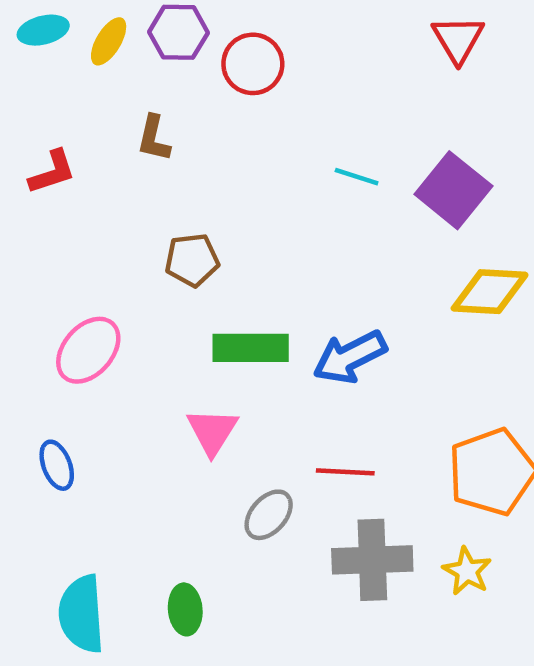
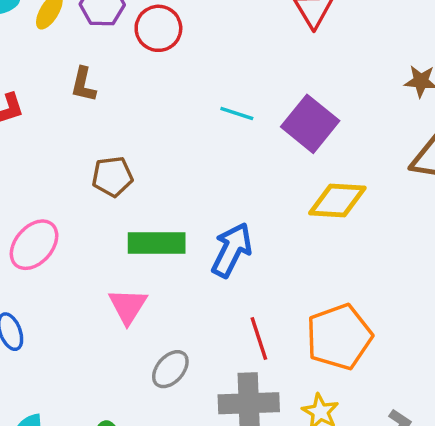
blue arrow: (350, 357) -> (232, 250), turned 144
red line: (345, 472) -> (259, 338), moved, turned 69

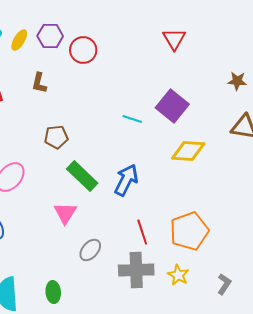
cyan line: (237, 114) -> (132, 119), moved
green rectangle: (157, 243) -> (82, 176), turned 44

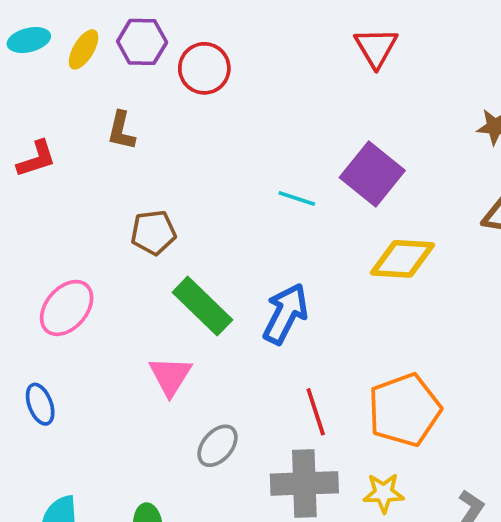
yellow star: (178, 275) -> (384, 493), turned -30

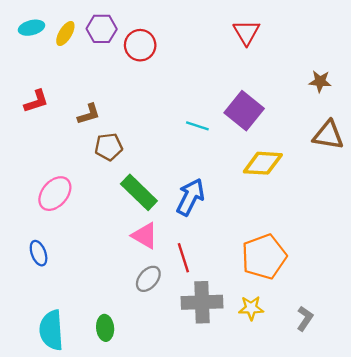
brown L-shape: (121, 131) -> (89, 114), moved, turned -120
pink triangle: (170, 376) -> (145, 236), moved, turned -32
red line: (316, 412) -> (183, 258), moved

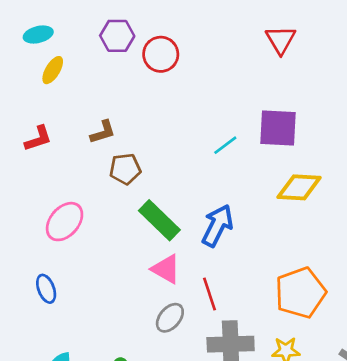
yellow ellipse: (65, 33) -> (53, 70), moved
red L-shape: (36, 101) -> (38, 139), moved
purple square: (244, 111) -> (278, 128), turned -36
cyan line: (197, 126) -> (225, 145), turned -55

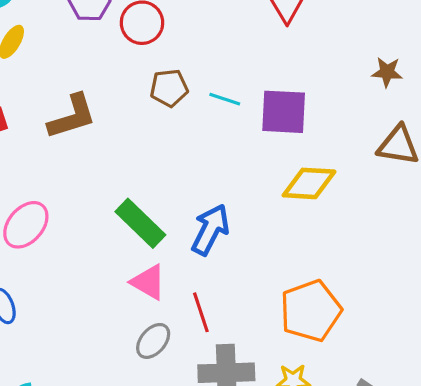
brown L-shape: (103, 132) -> (72, 117), size x1.6
cyan line: (225, 145) -> (225, 99), moved, turned 55
brown pentagon: (125, 169) -> (169, 88), moved

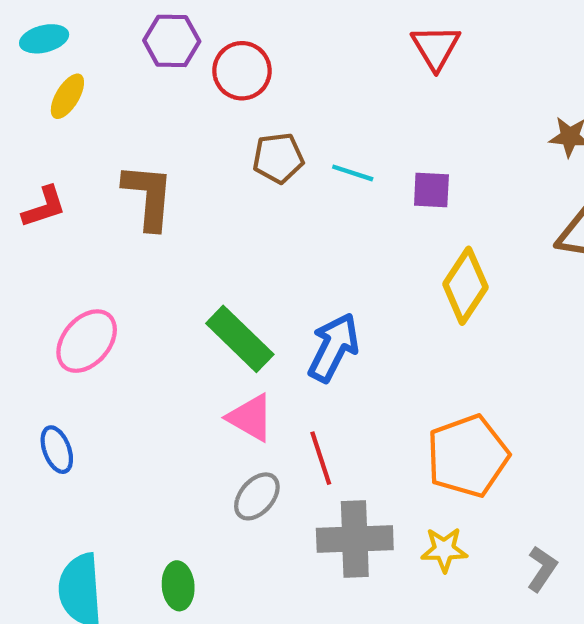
purple square: (284, 112) -> (431, 190), size x0.6
brown L-shape: (72, 117) -> (148, 196), turned -68
yellow diamond: (309, 183) -> (465, 286), turned -60

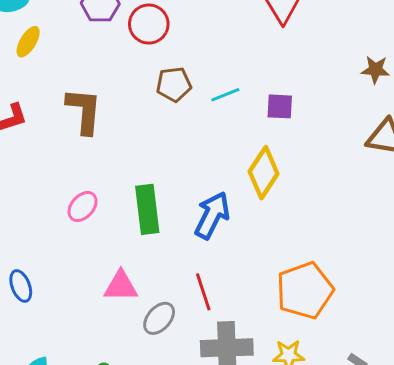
cyan line: (353, 173) -> (225, 95), turned -40
yellow diamond: (465, 286) -> (264, 173), moved
green rectangle: (240, 339) -> (147, 209), turned 39
pink ellipse: (87, 341) -> (83, 207), moved, size x0.7
pink triangle: (250, 418) -> (121, 286), moved, turned -30

